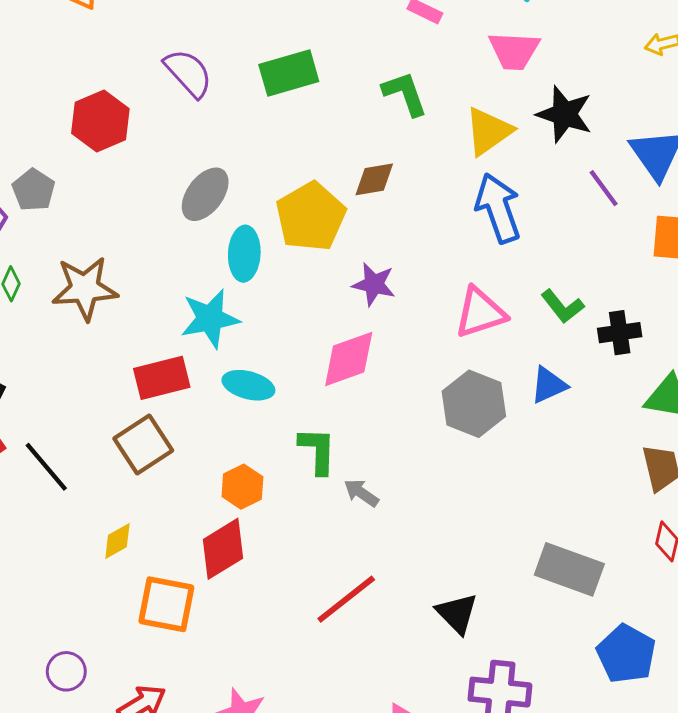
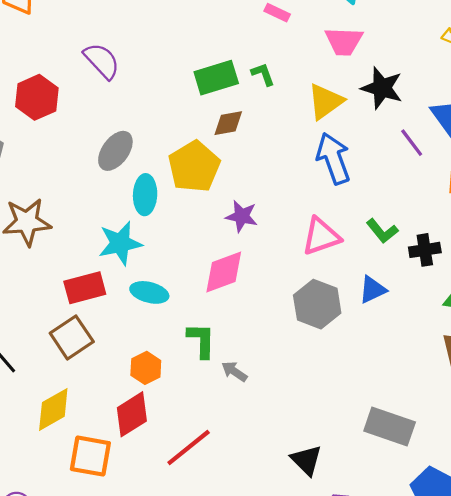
green rectangle: (289, 73) -> (216, 78), moved
green L-shape: (405, 94) -> (263, 74), size x0.7
brown diamond: (374, 179) -> (228, 123), moved
yellow diamond: (117, 541) -> (53, 409), size x1.6
red line: (346, 599) -> (189, 447), moved

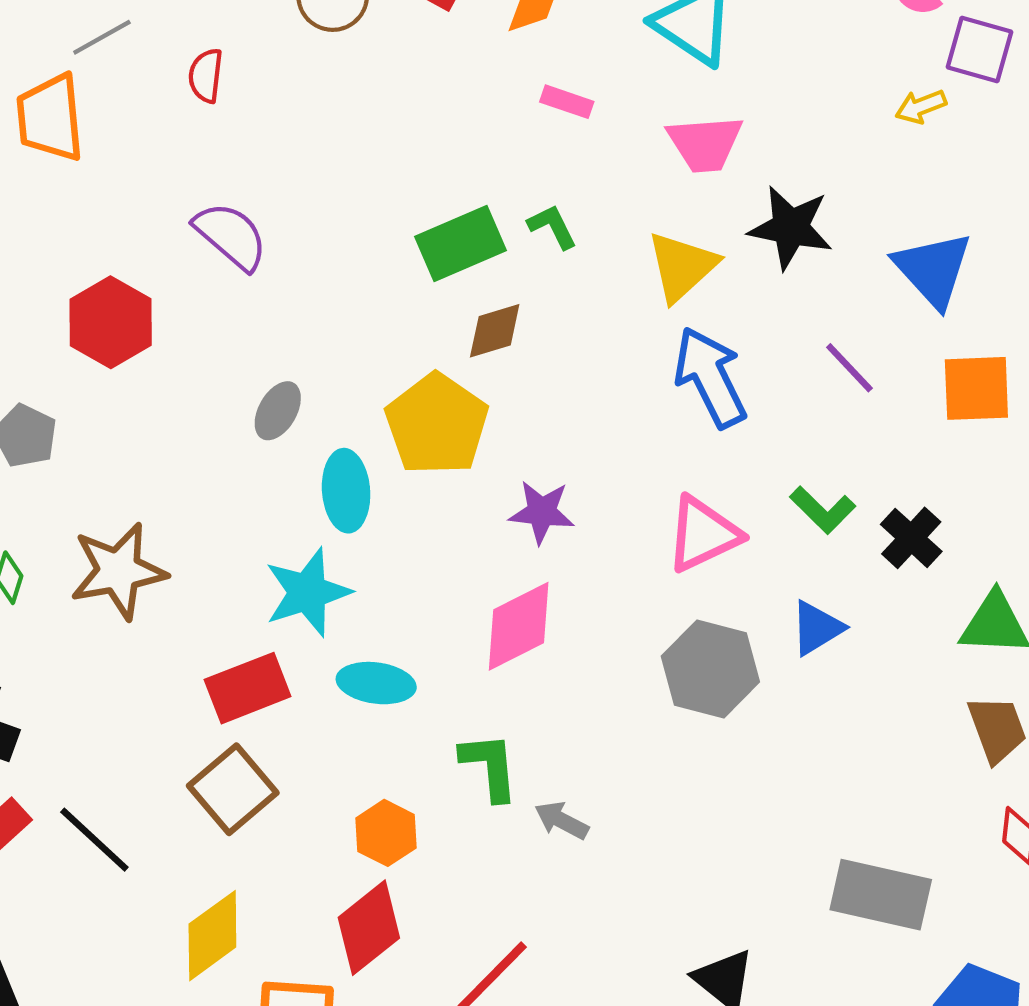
purple line: (412, 143) -> (849, 368), moved
gray ellipse: (115, 151) -> (278, 411), size x0.7
black cross: (425, 250) -> (911, 538), turned -32

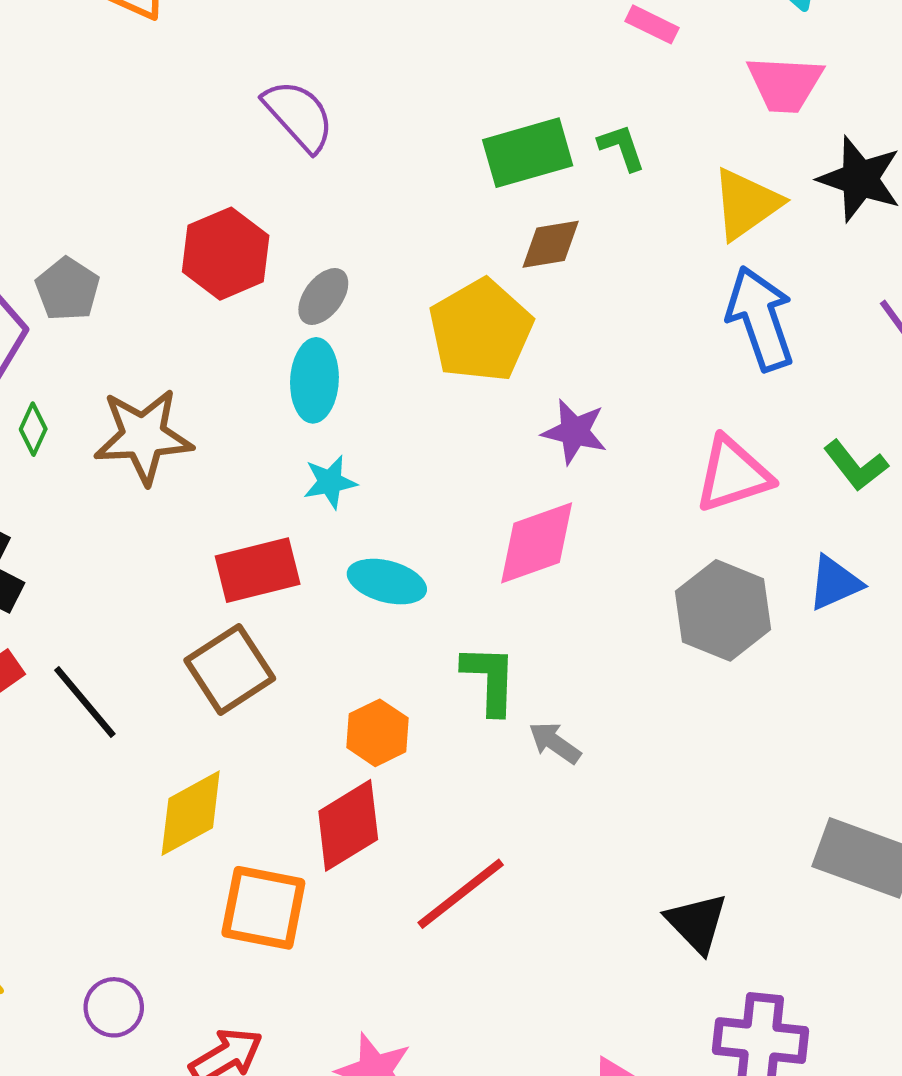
red hexagon: (111, 322) -> (226, 254), moved
cyan ellipse: (346, 491) -> (314, 380), moved
cyan star: (308, 592) -> (330, 482), size x0.6

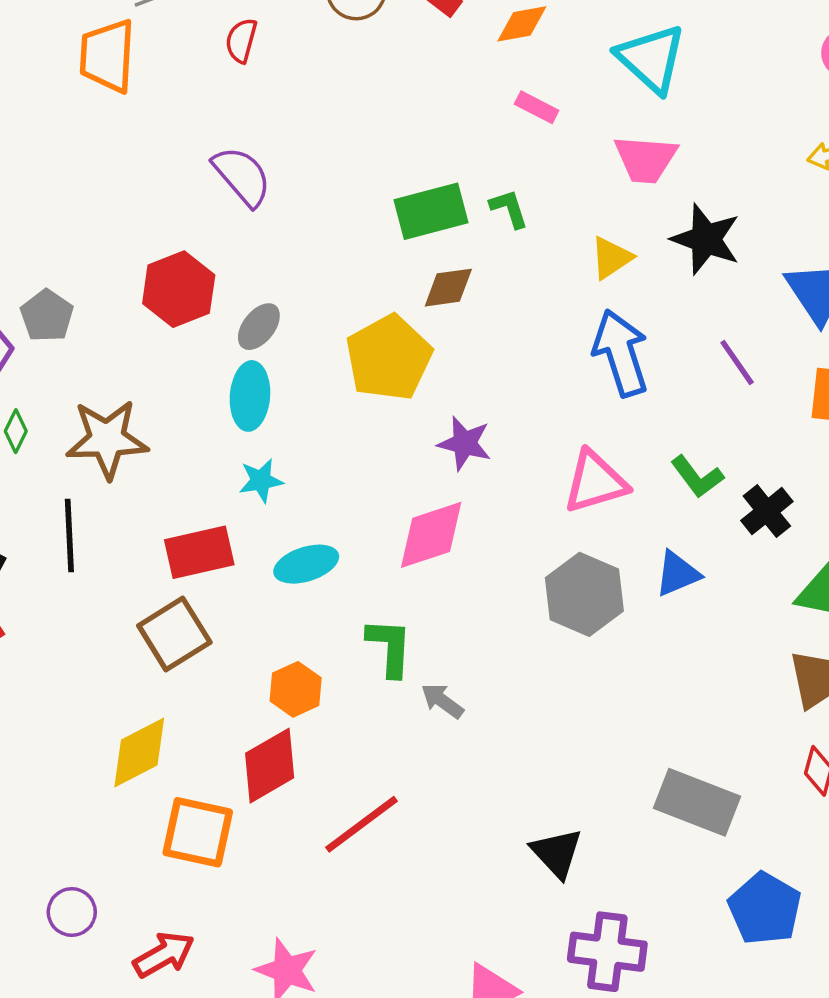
yellow triangle: (746, 204) -> (611, 258), size x0.7
cyan ellipse: (387, 582) -> (306, 564), turned -34
black line: (85, 702) -> (69, 536), moved, turned 36

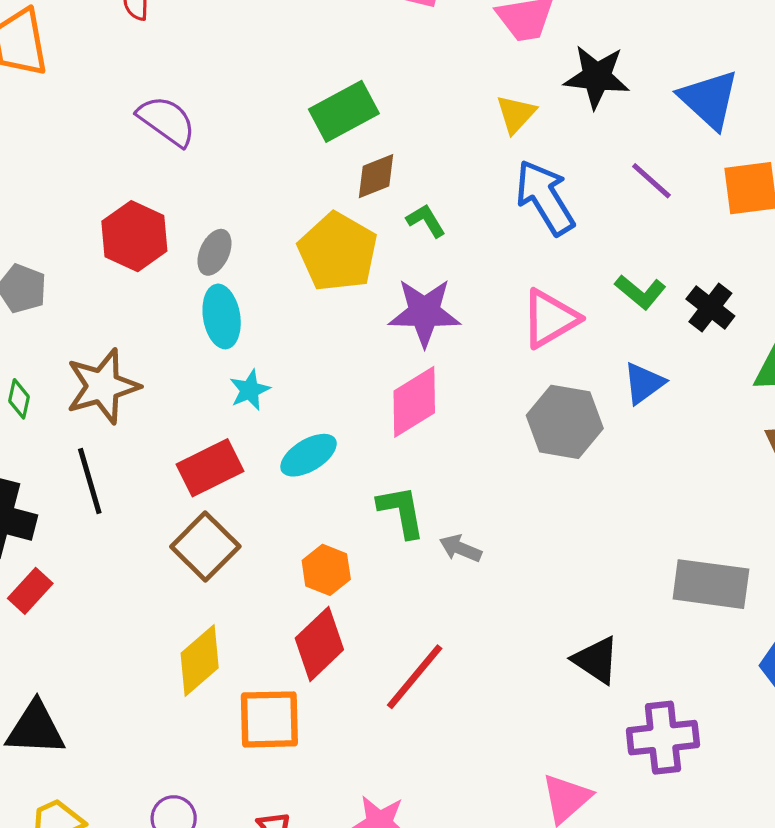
green L-shape: (509, 209) -> (426, 221), moved
purple star: (465, 443) -> (424, 312), size x1.4

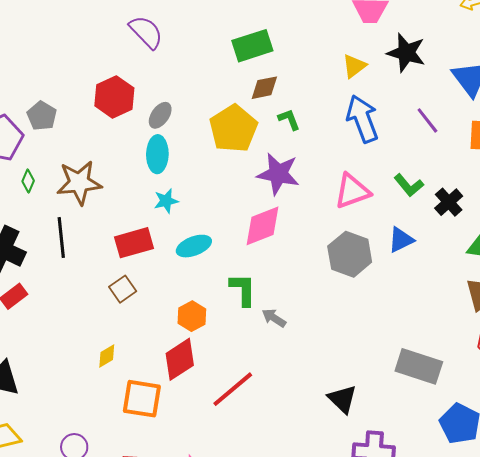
brown square: (205, 547) -> (123, 289), size x0.7
yellow diamond: (200, 660) -> (107, 356), size x0.6

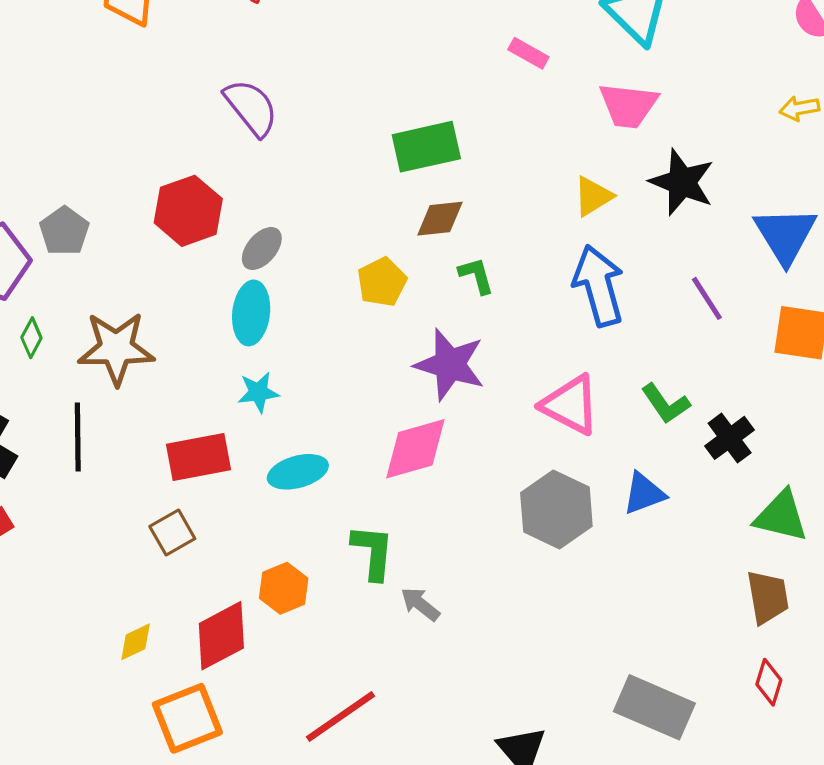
yellow pentagon: (233, 129) -> (382, 282), size x0.6
pink triangle: (352, 191) -> (570, 405), turned 42
red diamond: (180, 359) -> (221, 636), moved
orange square: (142, 399) -> (187, 718), turned -36

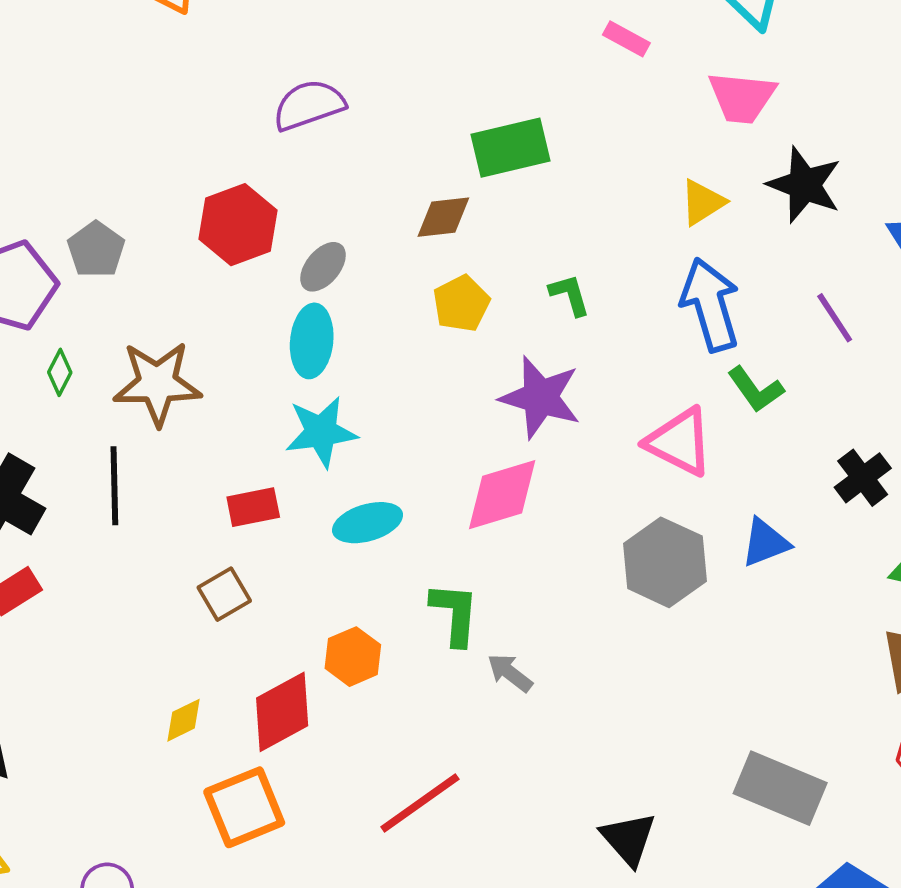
purple semicircle: (251, 108) -> (309, 105), turned -70
brown diamond: (440, 219) -> (443, 217), moved
cyan star: (258, 392) -> (321, 432), size x1.5
green L-shape: (666, 404) -> (756, 389), moved
red rectangle: (198, 457) -> (253, 507), size x0.7

